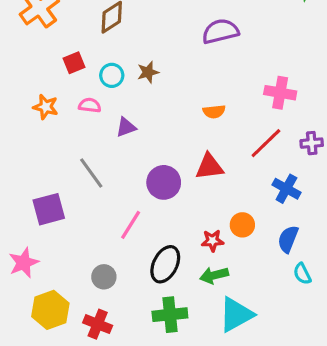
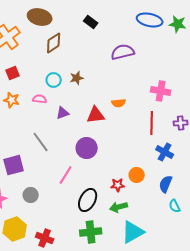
red square: (74, 63) -> (13, 73), moved
red line: (266, 143) -> (152, 123), turned -45
red triangle: (209, 167) -> (96, 115), moved
gray circle: (104, 277) -> (31, 195), moved

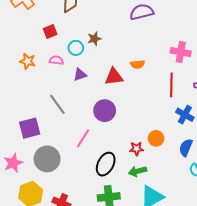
red square: (13, 73) -> (50, 31), moved
cyan circle: (54, 80) -> (76, 48), moved
gray circle: (31, 195) -> (47, 159), size x1.6

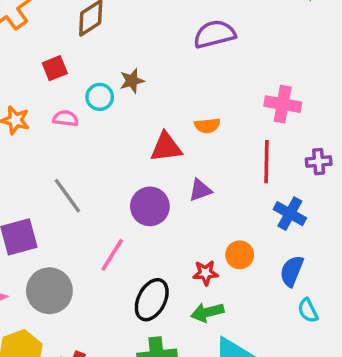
purple triangle: (80, 75) -> (200, 190), moved

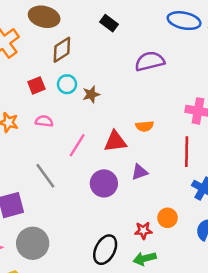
cyan circle: (100, 97) -> (67, 84), moved
pink line: (112, 255) -> (77, 145), moved

